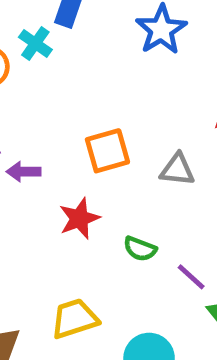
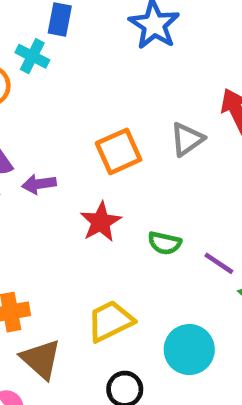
gray triangle: (177, 170) -> (187, 139), moved, turned -33

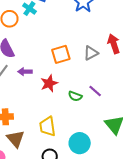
purple arrow: (39, 184) -> (25, 72), moved
purple line: (219, 263) -> (95, 91), moved
yellow trapezoid: (110, 321) -> (47, 126), turned -80

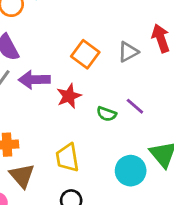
orange square: (61, 54) -> (85, 54), turned -36
purple arrow: (25, 72) -> (34, 80), size x1.5
cyan circle: (80, 143) -> (131, 171), moved

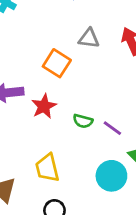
gray triangle: (128, 52) -> (89, 38), moved, turned 40
purple line: (135, 106) -> (112, 128), moved

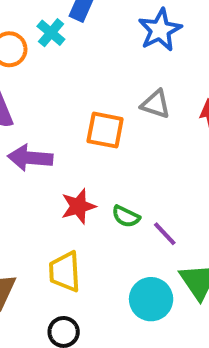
orange square: (57, 63) -> (105, 130), turned -32
red star: (44, 106) -> (78, 206), moved

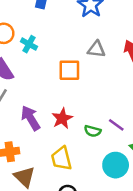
cyan cross: (51, 33) -> (29, 44), moved
purple arrow: (30, 158) -> (31, 118), moved, turned 65
green semicircle: (126, 216) -> (93, 131), moved

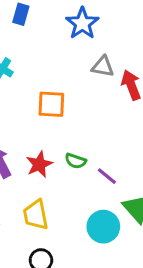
gray triangle: (96, 49) -> (103, 67), moved
green semicircle: (93, 131) -> (76, 161), moved

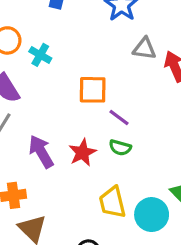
purple line: (107, 176) -> (119, 118), moved
yellow trapezoid: (36, 215) -> (112, 202), moved

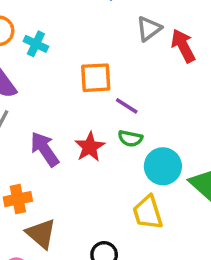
gray triangle: (144, 49) -> (149, 29), turned -40
yellow trapezoid: (112, 202) -> (148, 212), moved
cyan circle: (152, 215) -> (163, 166), moved

